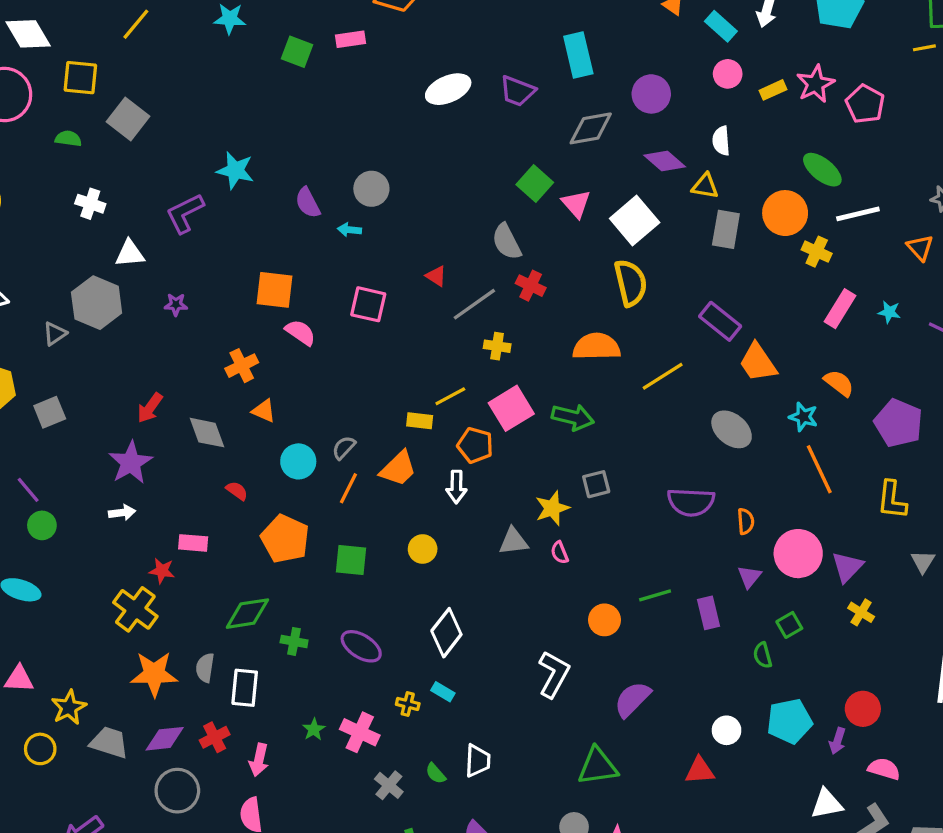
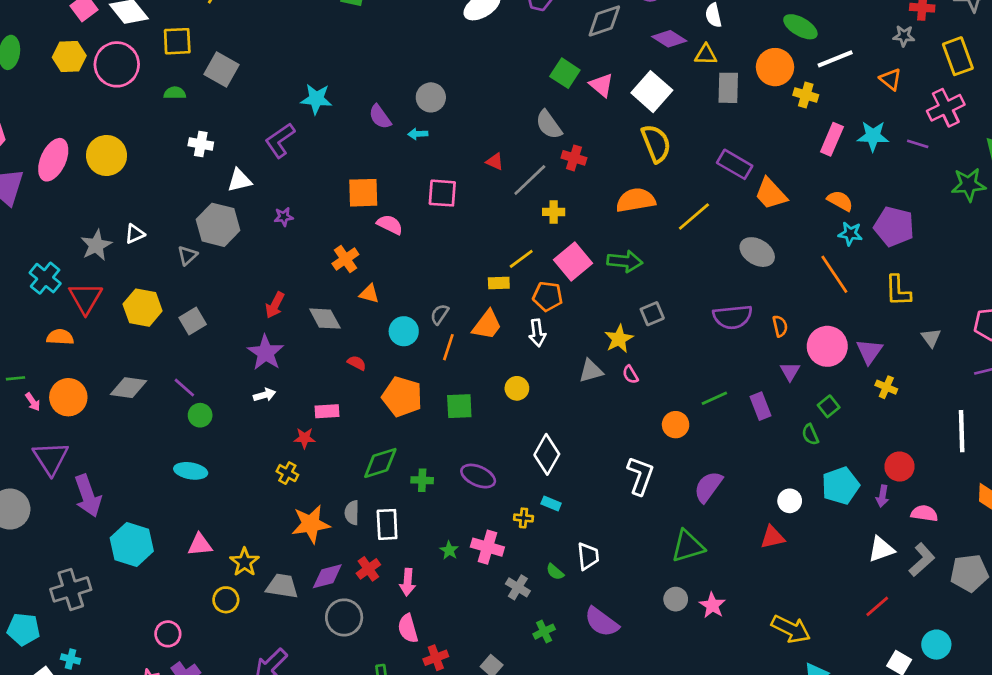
cyan star: (889, 312) -> (873, 136), size x1.6
cyan star: (803, 417) -> (850, 234), moved
yellow cross: (135, 609) -> (287, 473), size x0.6

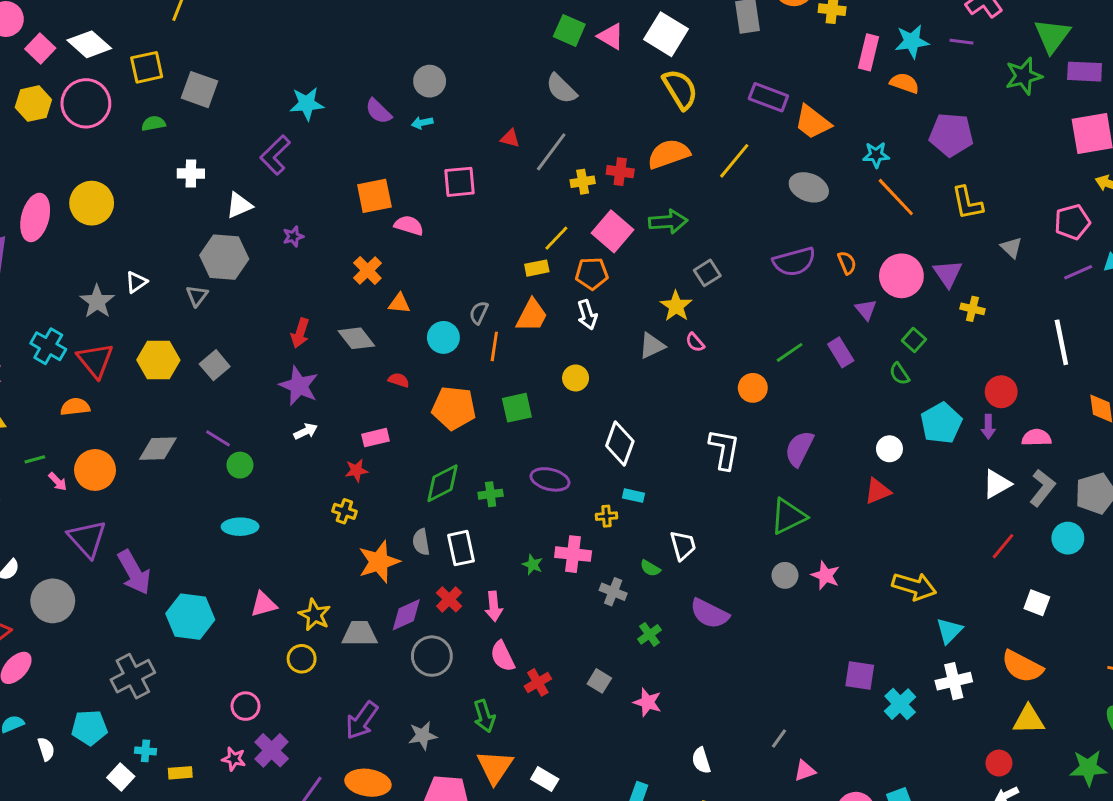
red cross: (574, 158) -> (620, 172), moved
orange semicircle: (840, 201) -> (905, 83), moved
cyan star: (850, 234) -> (876, 155), moved
cyan circle: (936, 645) -> (1068, 538), moved

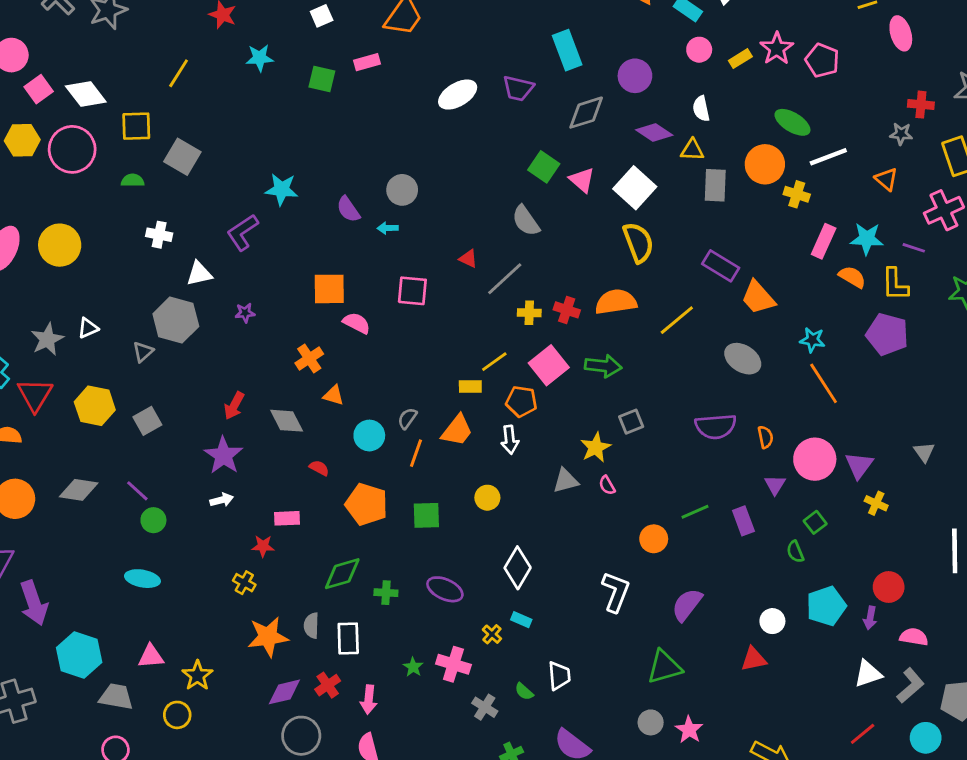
yellow L-shape: (967, 203) -> (895, 284), moved
yellow cross: (606, 516) -> (492, 634), turned 36
gray trapezoid: (359, 634) -> (116, 697), moved

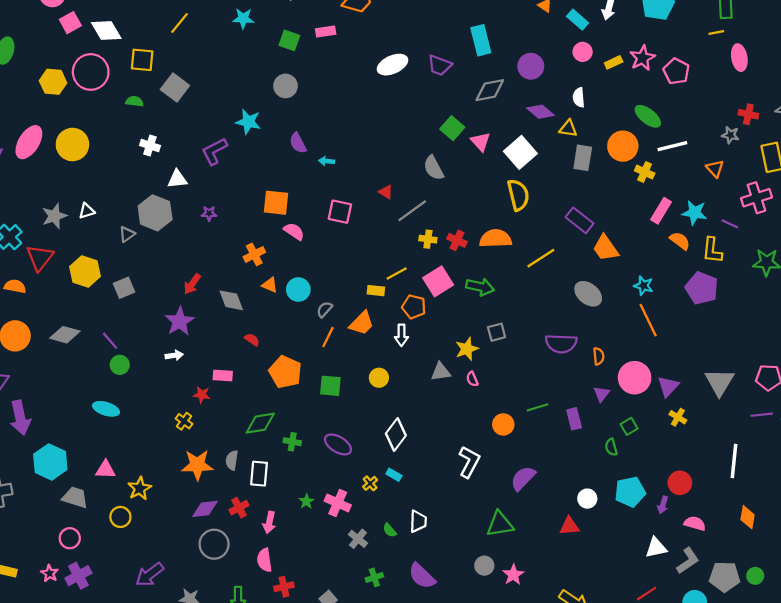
yellow hexagon: (22, 140) -> (53, 82), moved
gray circle: (402, 190) -> (286, 86), moved
cyan circle: (369, 436) -> (298, 290), moved
gray triangle: (924, 452) -> (719, 382), size x1.8

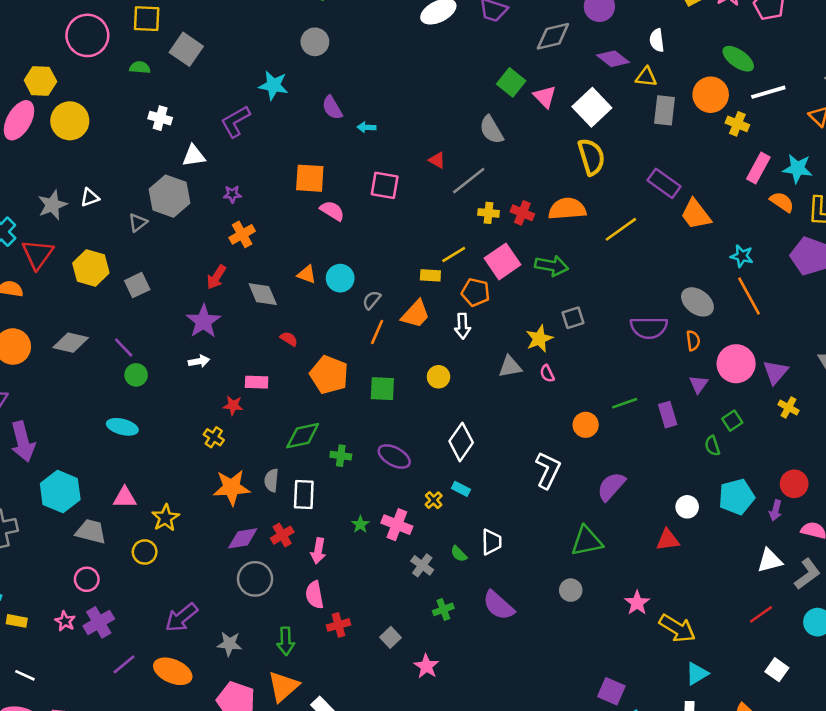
yellow hexagon: (53, 82) -> (40, 81), moved
orange cross: (254, 254) -> (242, 234), moved
gray ellipse: (588, 294) -> (697, 302), moved
pink star: (513, 575) -> (637, 603), moved

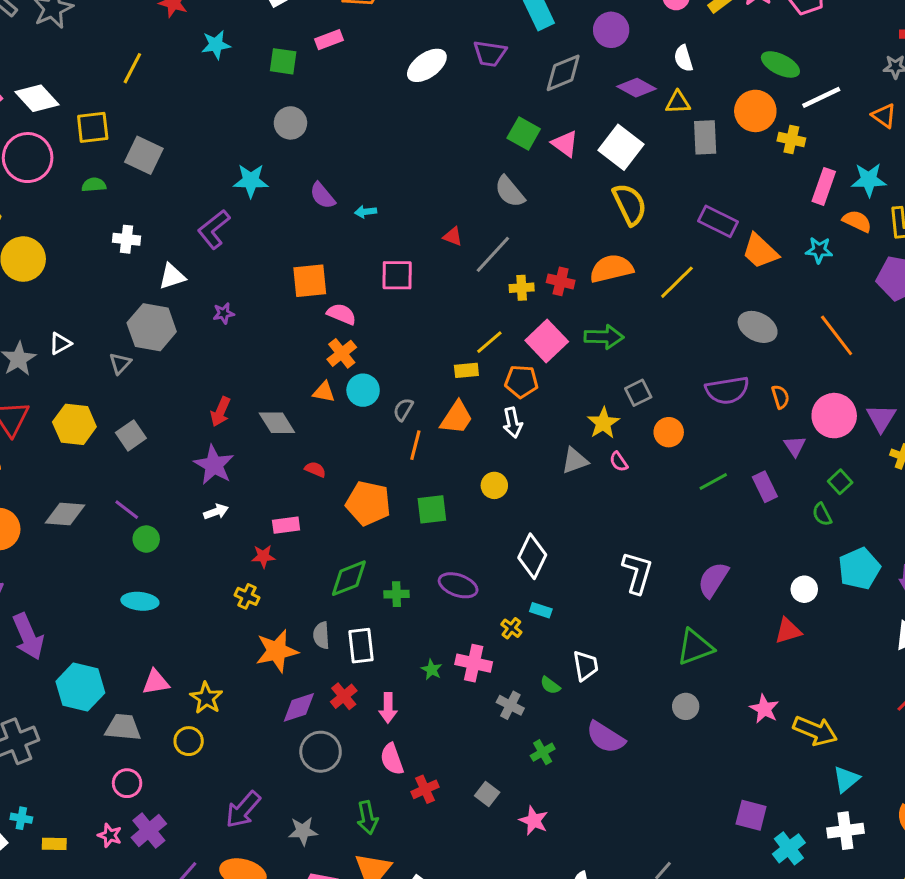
orange cross: (242, 234) -> (342, 353), moved
cyan star: (742, 256) -> (819, 250), moved
gray ellipse: (697, 302) -> (758, 327), moved
orange circle: (586, 425) -> (669, 432), moved

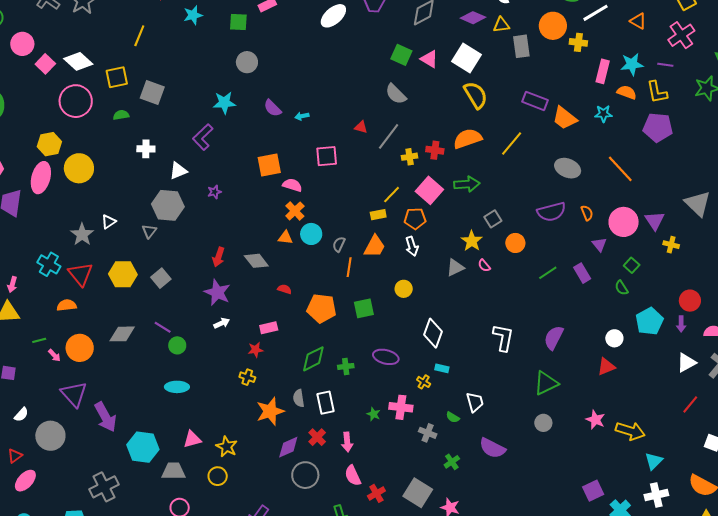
gray square: (487, 794) -> (418, 493), size x1.8
purple square: (751, 815) -> (593, 491), turned -35

